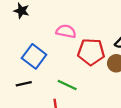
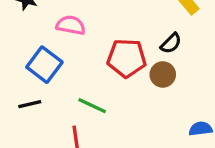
pink semicircle: (66, 31) -> (71, 25), moved

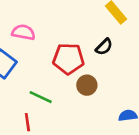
brown circle: (163, 74) -> (87, 85), moved

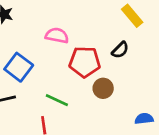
pink semicircle: (23, 32) -> (57, 36), moved

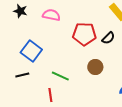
pink semicircle: (57, 36) -> (51, 15), moved
red pentagon: (85, 62) -> (84, 34), moved

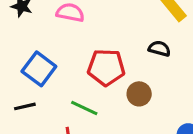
red pentagon: (84, 34) -> (106, 67), moved
black semicircle: (108, 38) -> (159, 49), turned -120

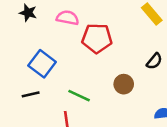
black semicircle: (159, 49) -> (154, 61), moved, turned 114
red pentagon: (106, 67) -> (97, 38), moved

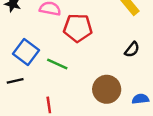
brown circle: (124, 84) -> (107, 89), moved, size x1.5
green line: (79, 96) -> (57, 64), moved

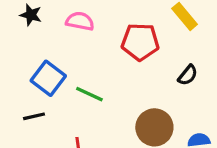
red pentagon: (78, 28) -> (140, 42), moved

